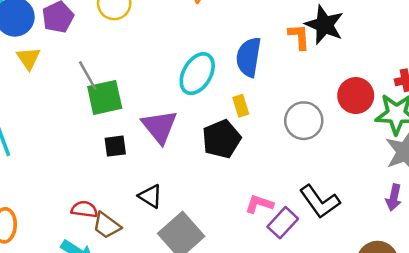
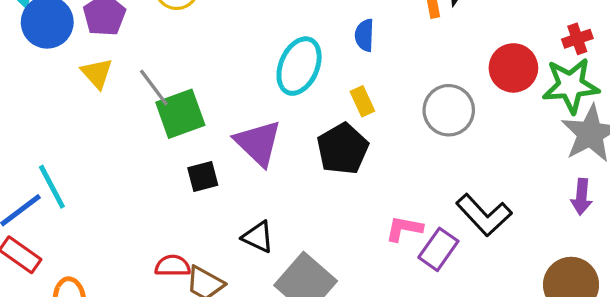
blue semicircle: (249, 57) -> (365, 35), size x0.6
yellow triangle: (28, 58) -> (97, 73), moved

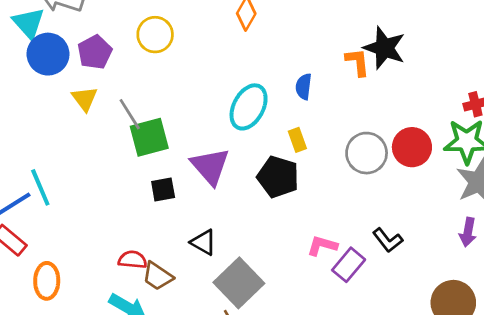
red circle: (513, 68) -> (412, 147), moved
black pentagon: (343, 149) -> (278, 177), turned -30
black L-shape: (484, 215) -> (388, 240), size x0.7

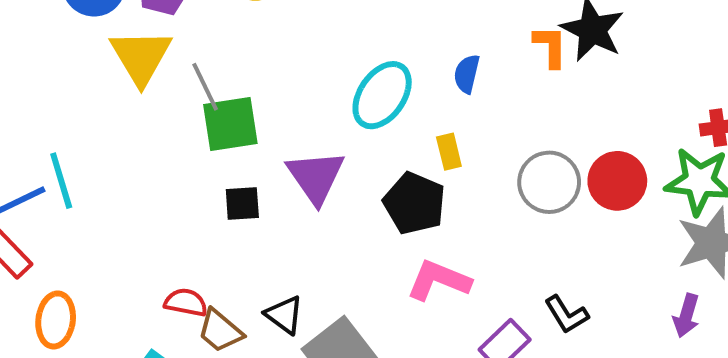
yellow triangle: (85, 99) -> (141, 57), size x1.6
black triangle: (204, 242) -> (284, 315), moved
pink L-shape: (322, 246) -> (439, 280), moved, size x1.4

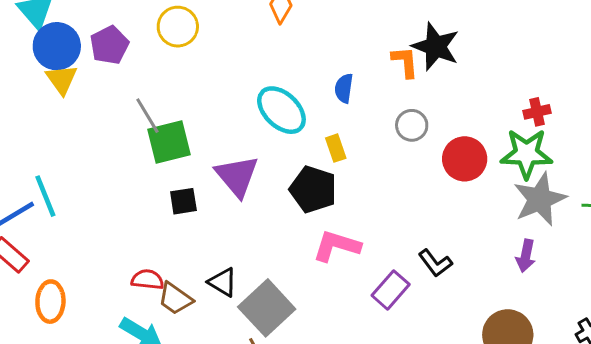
yellow triangle: (141, 57) -> (62, 79), moved, size x0.7
cyan ellipse: (382, 95) -> (281, 110), turned -75
gray circle: (549, 182) -> (412, 125), moved, size x0.7

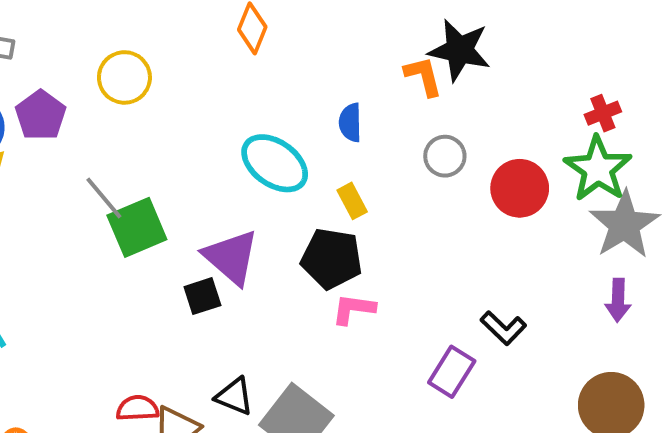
green star: (526, 154) -> (598, 169), turned -30
black square: (183, 201) -> (202, 296), moved
pink L-shape: (337, 246) -> (354, 309), moved, size x0.7

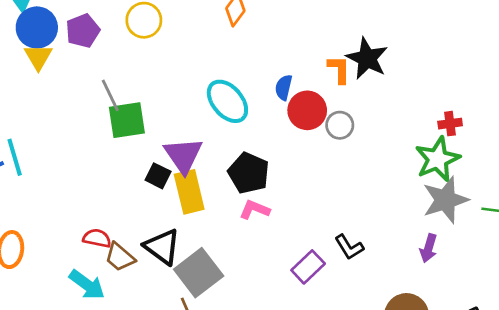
red circle: (520, 188) -> (307, 110), moved
yellow rectangle: (352, 201) -> (189, 192), moved, size x1.8
black square: (202, 296) -> (158, 176), turned 30
black triangle: (234, 396) -> (162, 247), size x1.4

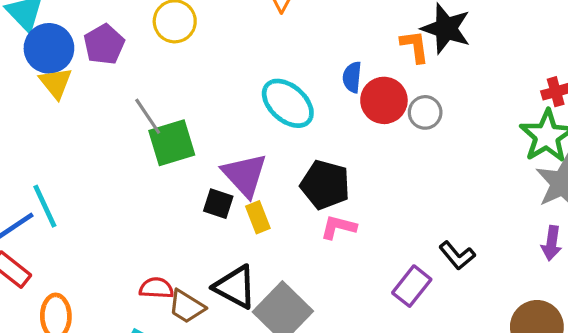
yellow rectangle: (189, 192) -> (258, 217), size x0.6

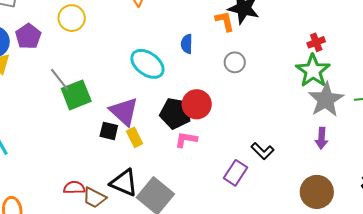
red circle: (384, 100) -> (197, 104), moved

